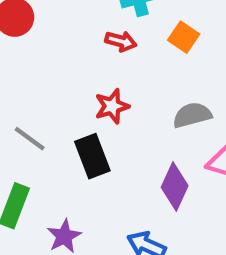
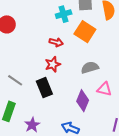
orange square: (184, 37) -> (85, 32), size x1.5
red arrow: (121, 41) -> (56, 42), moved

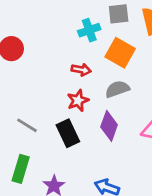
gray semicircle: (90, 67) -> (117, 89), moved
purple diamond: (83, 101) -> (109, 126), moved

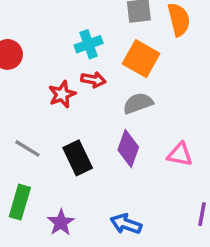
cyan cross: (89, 30) -> (89, 44), moved
red star: (78, 101) -> (62, 94), moved

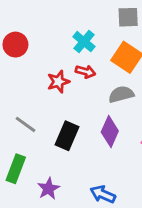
cyan cross: (89, 44) -> (84, 42), turned -35
black rectangle: (78, 158) -> (67, 136), turned 44

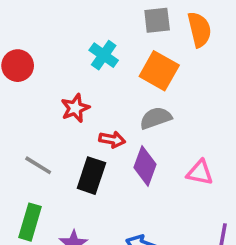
red arrow: (85, 72) -> (112, 140), moved

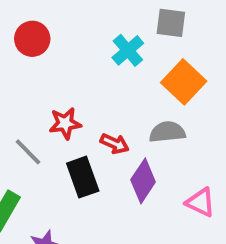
gray square: (157, 20) -> (171, 23), moved
red star: (75, 108) -> (65, 123), moved
black rectangle: (91, 176) -> (83, 177), turned -52

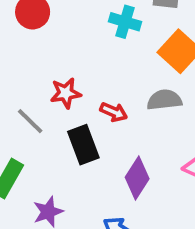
cyan cross: (128, 50) -> (125, 22), turned -32
purple diamond: (143, 181) -> (137, 178), moved

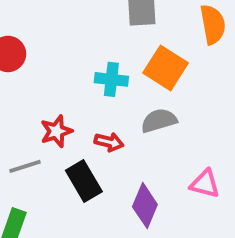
cyan cross: (125, 22) -> (111, 79), moved
gray line: (30, 121) -> (25, 166), turned -52

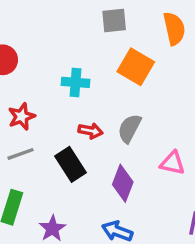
cyan cross: (111, 79) -> (76, 82), moved
gray semicircle: (159, 121) -> (129, 128), moved, turned -44
red star: (56, 131) -> (22, 116), moved

